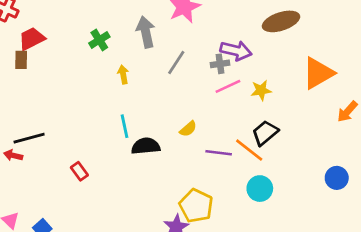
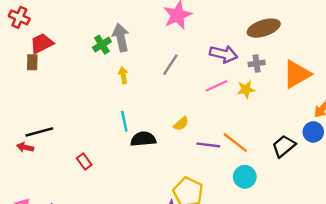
gray arrow: (146, 32) -> (121, 37), moved
gray cross: (220, 64) -> (257, 63), moved
black trapezoid: (265, 133) -> (284, 146), moved
blue circle: (337, 178) -> (313, 132), moved

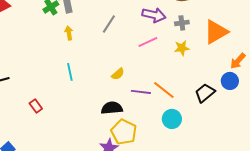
yellow star: (246, 89) -> (182, 48), moved
black semicircle: (143, 139) -> (112, 108), moved

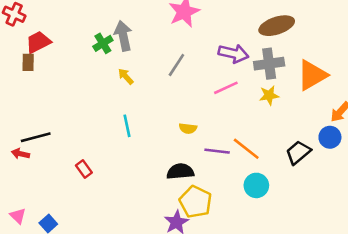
gray cross: (182, 23) -> (269, 64), size x1.6
yellow arrow: (69, 33) -> (126, 76), turned -32
yellow semicircle: (118, 74) -> (188, 128), turned 48

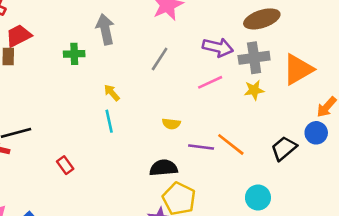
green cross: (103, 43) -> (74, 54), moved, turned 30
yellow arrow: (126, 76) -> (112, 93), moved
cyan circle: (256, 185) -> (258, 198), moved

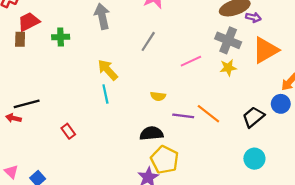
purple arrow: (218, 47) -> (253, 17), moved, size x0.6
green cross: (74, 54) -> (61, 37), moved
gray cross: (254, 58) -> (228, 40), turned 30
yellow arrow: (112, 93) -> (108, 70), size x1.5
cyan circle: (258, 198) -> (254, 159), moved

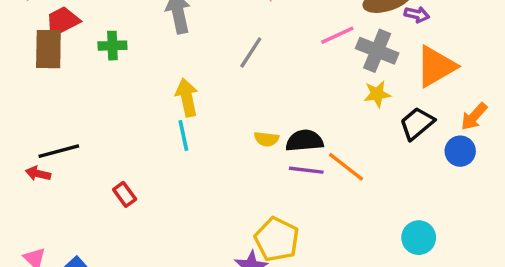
brown rectangle: (20, 39) -> (48, 49), size x1.6
pink line: (191, 61) -> (337, 35), moved
yellow arrow: (108, 70) -> (187, 97), turned 30
black trapezoid: (253, 117) -> (417, 123), moved
black semicircle: (151, 133) -> (304, 141), moved

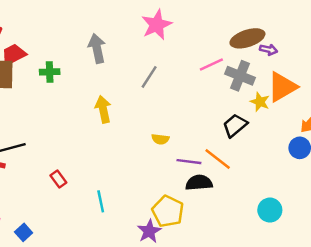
yellow star: (377, 94) -> (260, 102), moved, turned 30
black trapezoid: (417, 123) -> (235, 125), moved
cyan line: (183, 136) -> (101, 201), moved
black semicircle: (304, 141) -> (199, 183), moved

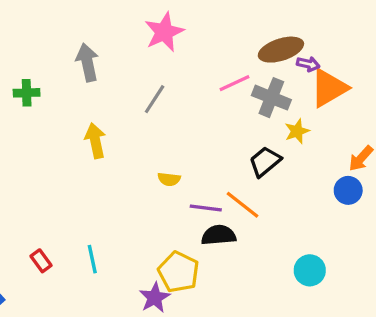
orange triangle: (282, 87) -> (329, 88), moved
yellow star: (260, 102) -> (297, 131), turned 30
red rectangle: (58, 179) -> (41, 261), moved

